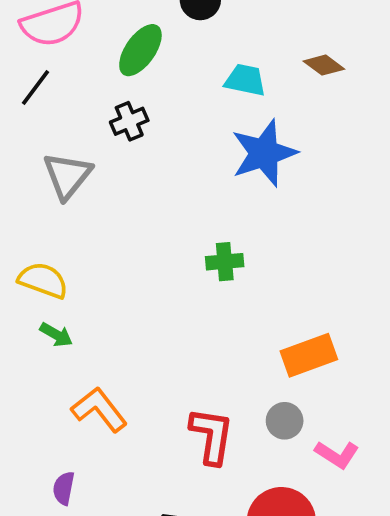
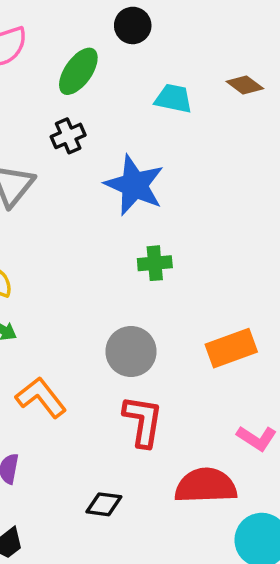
blue star: (264, 153) -> (134, 185), moved, turned -30
gray circle: (285, 421) -> (131, 352), moved, size x1.5

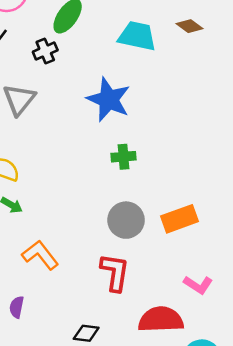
cyan trapezoid: (173, 98) -> (137, 36), size x1.4
black cross: (68, 136) -> (45, 51), moved
gray circle: (131, 352) -> (126, 220), moved

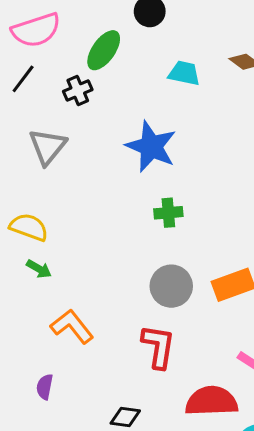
cyan trapezoid: (137, 36) -> (184, 73), size x0.7

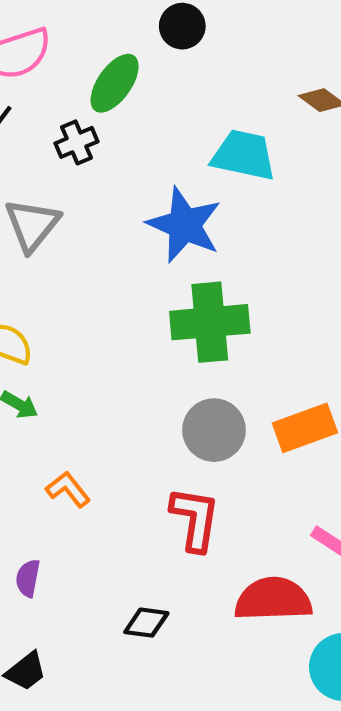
cyan trapezoid: (184, 73) -> (244, 155), moved, size x1.4
green cross: (168, 213) -> (210, 322), size x1.8
orange L-shape: (72, 326) -> (68, 489), size x0.7

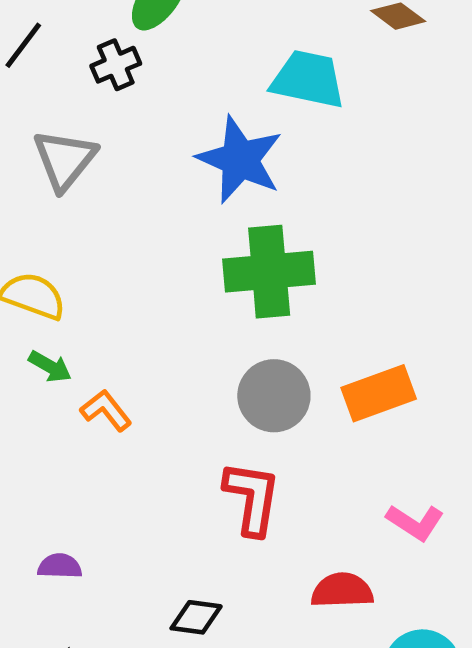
orange L-shape: (68, 489) -> (106, 410), moved
purple semicircle: (28, 578) -> (60, 566), turned 81
red semicircle: (273, 599) -> (342, 590), size x0.7

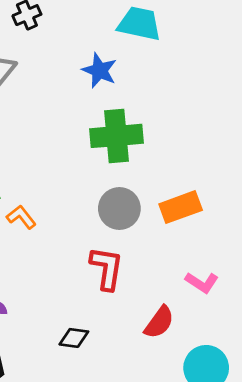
blue star: (240, 160) -> (99, 71), size x0.7
red semicircle: (342, 590) -> (159, 322), turned 128

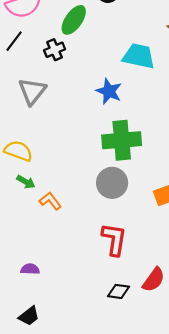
gray circle: (119, 208) -> (112, 183), moved
black diamond: (74, 338) -> (118, 291), moved

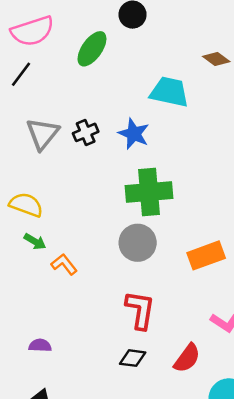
black cross: (55, 50) -> (86, 132), moved
black diamond: (118, 291) -> (133, 358), moved

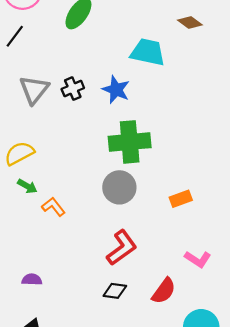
yellow semicircle: (26, 205) -> (19, 153), turned -48
orange rectangle: (206, 255) -> (181, 199), size x0.7
red L-shape: (140, 310) -> (122, 248), turned 45

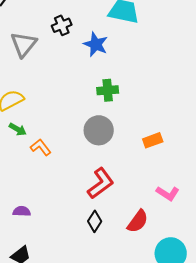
black cross: (73, 89) -> (62, 25), moved
green cross: (130, 142) -> (108, 90), size x0.6
black diamond: (115, 291) -> (95, 221), turned -65

